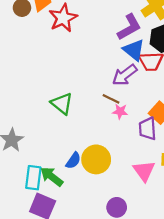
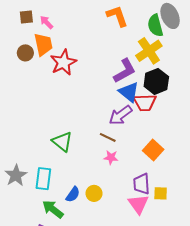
pink star: (120, 112) -> (111, 157), moved
purple trapezoid: (147, 129) -> (142, 184), moved
yellow circle: (96, 159) -> (94, 193), size x0.6
cyan rectangle: (33, 178) -> (43, 179), moved

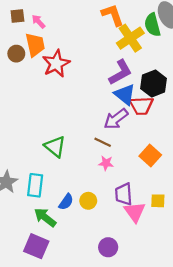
yellow cross: (149, 51) -> (130, 38), moved
purple trapezoid: (142, 184) -> (124, 194), moved

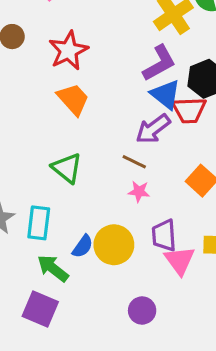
orange trapezoid: (35, 45) -> (73, 99), moved, turned -30
yellow circle: (88, 201) -> (114, 245), size x1.6

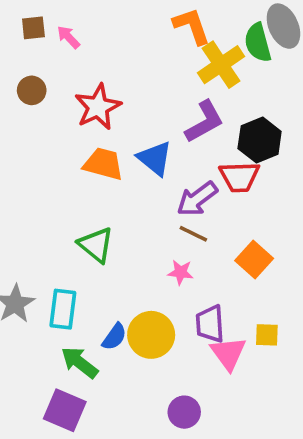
blue triangle: (166, 94) -> (155, 158), moved
orange trapezoid: (73, 99) -> (103, 164), turned -33
brown line: (134, 162) -> (193, 234), moved

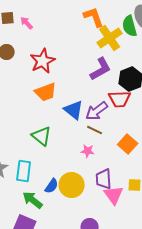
blue triangle: (155, 158) -> (74, 110), moved
orange trapezoid: (103, 164) -> (46, 92), turned 145

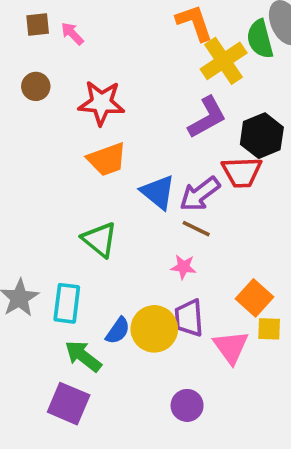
red star: (43, 61) -> (101, 103), turned 30
orange square: (128, 144) -> (255, 298), moved
purple trapezoid: (104, 179) -> (189, 318), moved

